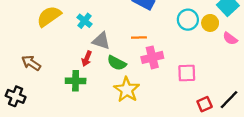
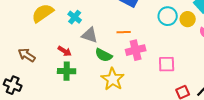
red arrow: (87, 59) -> (65, 51), moved, turned -80

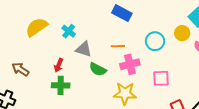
cyan circle: (168, 16) -> (155, 41), moved
red arrow: (65, 51) -> (59, 65), turned 80
yellow star: (113, 79) -> (125, 93), moved, turned -30

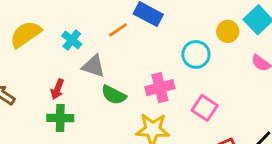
yellow circle: (182, 33) -> (228, 31), moved
orange line: (118, 46) -> (118, 30), moved, turned -32
pink square: (161, 78) -> (205, 108), turned 36

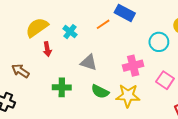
gray triangle: (93, 66) -> (89, 63), moved
red arrow: (57, 89) -> (47, 49), moved, turned -32
green semicircle: (114, 95) -> (100, 92), moved

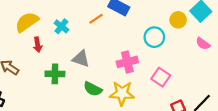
green cross: (62, 87) -> (55, 74), moved

